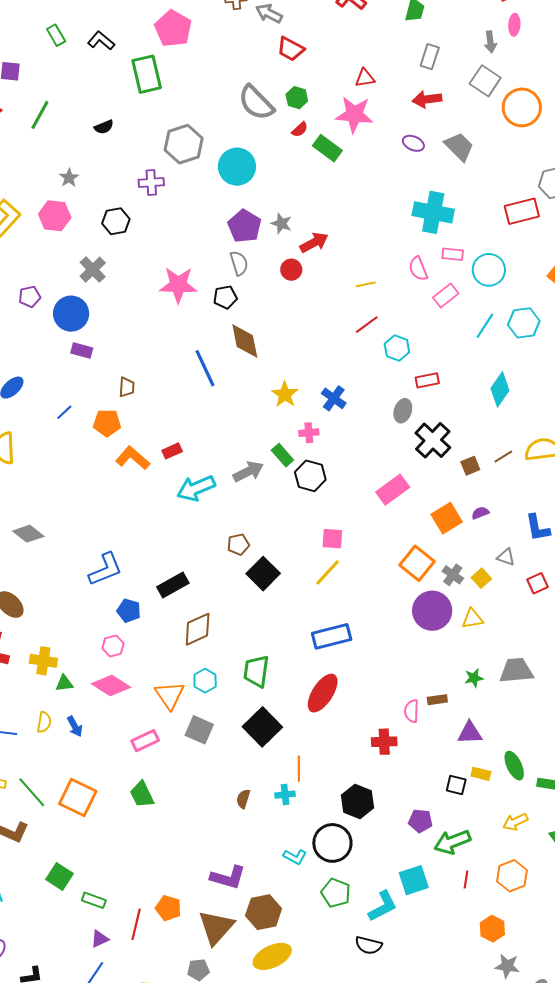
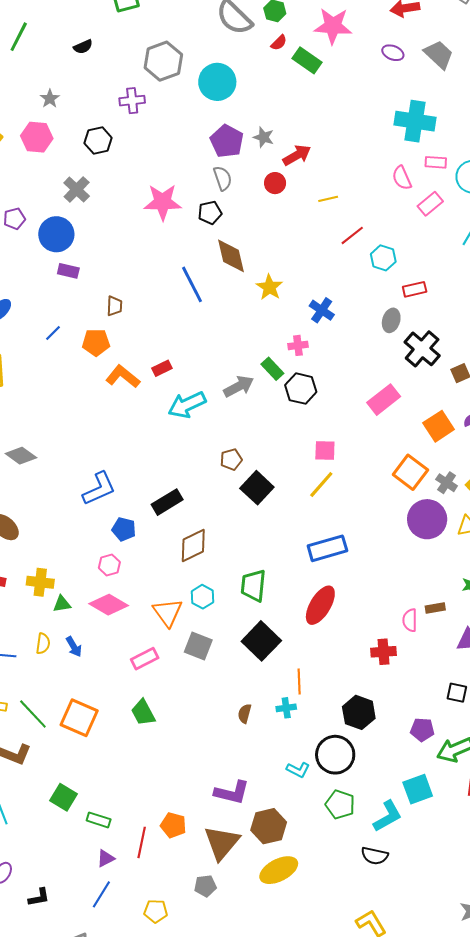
yellow line: (366, 284) -> (328, 199), moved
yellow star: (285, 394) -> (269, 287), moved

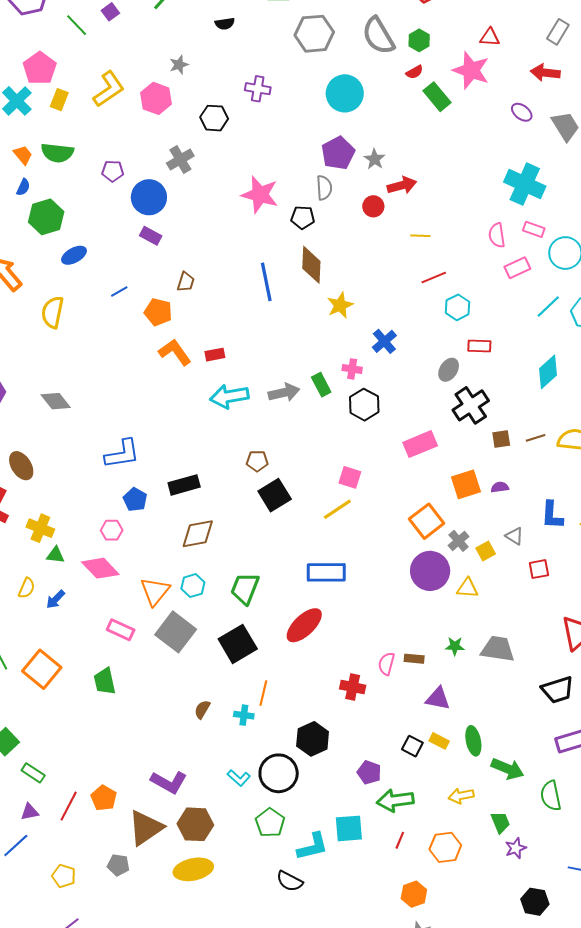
gray hexagon: (163, 61) -> (314, 34), moved
black hexagon: (301, 389) -> (364, 405), moved
gray square: (198, 646) -> (176, 632), size x1.4
blue arrow: (74, 647) -> (56, 599), turned 60
pink rectangle: (145, 659) -> (121, 630), turned 36

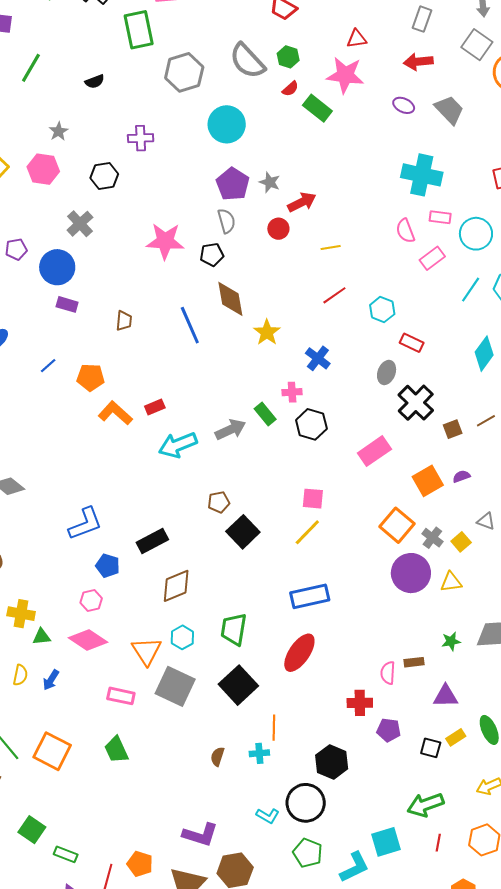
red line: (434, 277) -> (334, 295), moved
brown trapezoid: (186, 282) -> (124, 321), moved
red rectangle: (479, 346) -> (412, 343), turned 35
yellow rectangle: (439, 741) -> (456, 737), turned -48
purple pentagon: (369, 772) -> (389, 730), moved

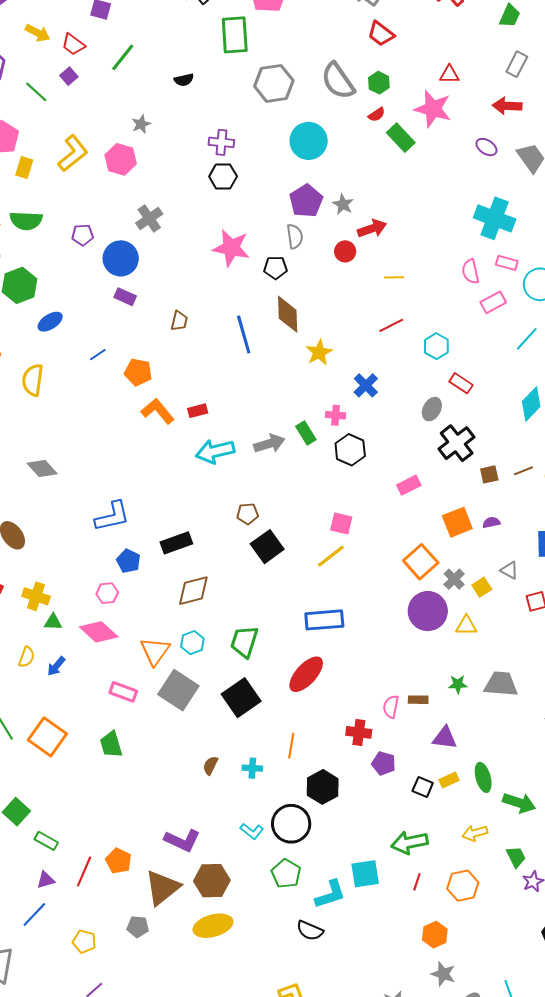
black hexagon: (104, 176) -> (223, 176), moved
pink rectangle: (374, 451) -> (409, 485), size x0.7
orange line: (274, 728) -> (291, 746), moved

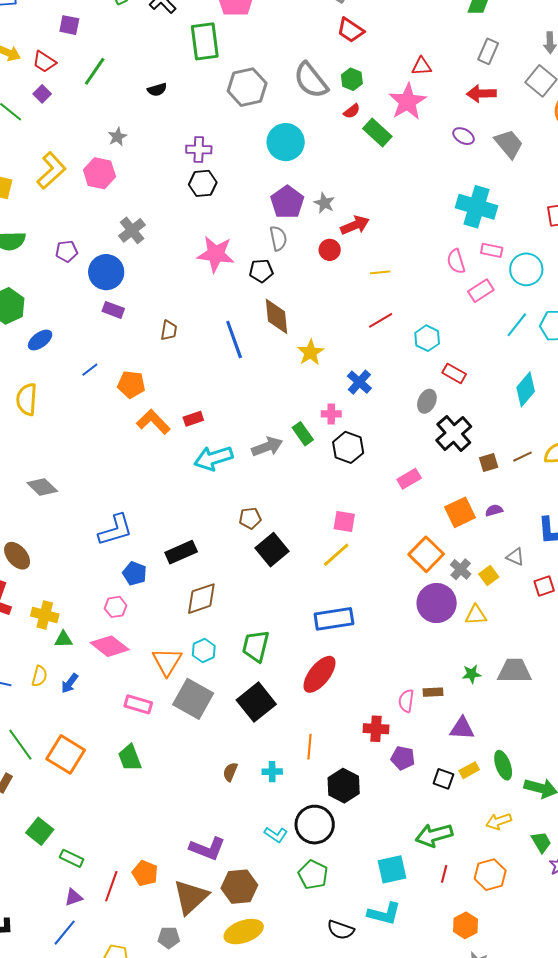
pink star: (433, 109) -> (408, 102), turned 30
cyan L-shape: (330, 894) -> (384, 914), moved, turned 36

